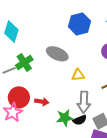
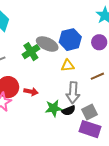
blue hexagon: (80, 24) -> (70, 40), moved
green cross: (24, 63) -> (31, 52), moved

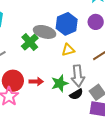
green star: (54, 108) -> (60, 83), moved

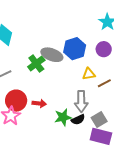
yellow triangle: (68, 50) -> (89, 74), moved
green star: (60, 83) -> (63, 117), moved

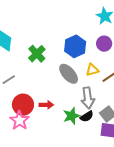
gray ellipse: (52, 55) -> (69, 74), moved, turned 35
green cross: (36, 63) -> (37, 54), moved

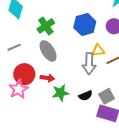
gray ellipse: (69, 74) -> (48, 51), moved
gray arrow: (88, 98) -> (89, 64), moved
green star: (71, 116) -> (61, 93), moved

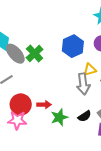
gray ellipse: (48, 51) -> (15, 54), moved
pink star: (18, 89) -> (17, 120), turned -30

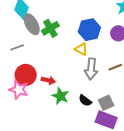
yellow triangle: (90, 70) -> (81, 49), moved, turned 32
black semicircle: (84, 116) -> (85, 101), turned 56
green star: (59, 117) -> (60, 96), turned 30

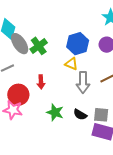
red arrow: (48, 80) -> (41, 82), moved, turned 80
gray square: (106, 103) -> (101, 115), turned 35

